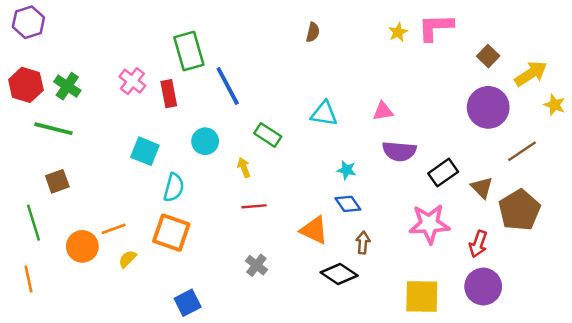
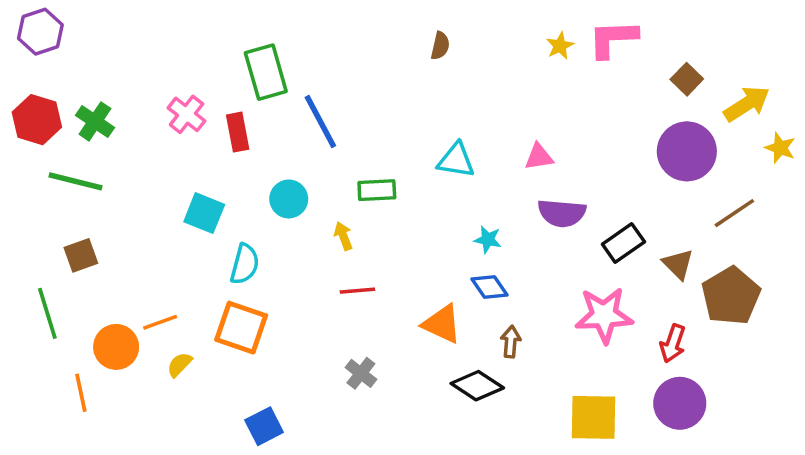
green rectangle: (268, 135) -> (377, 190), turned -36
orange line: (28, 279) -> (81, 393), moved

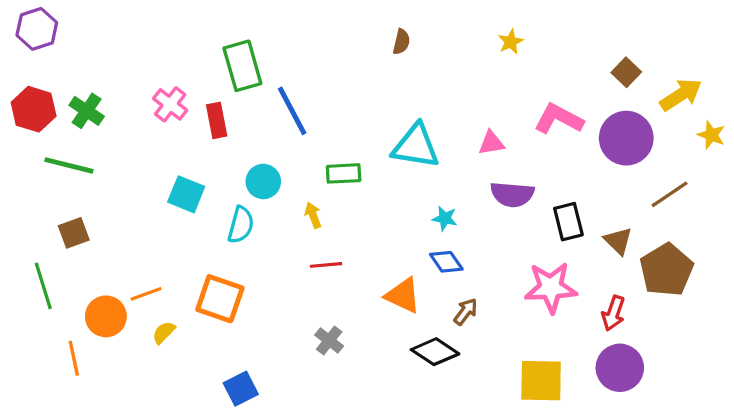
pink L-shape: (613, 39) -> (559, 119), moved, turned 30
cyan triangle: (456, 160) -> (416, 146), size x1.4
black rectangle: (623, 243) -> (568, 222), turned -69
cyan semicircle: (245, 264) -> (241, 225), moved
brown arrow: (511, 342) -> (466, 312), turned 32

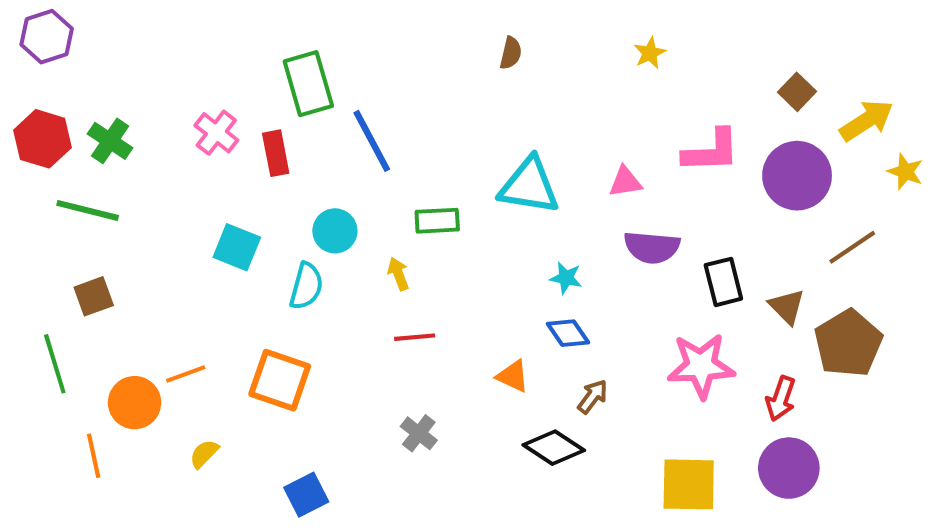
pink L-shape: (559, 119) -> (711, 151), turned 150
orange triangle: (403, 296) -> (513, 376), size x0.7
yellow semicircle: (164, 332) -> (204, 454), moved

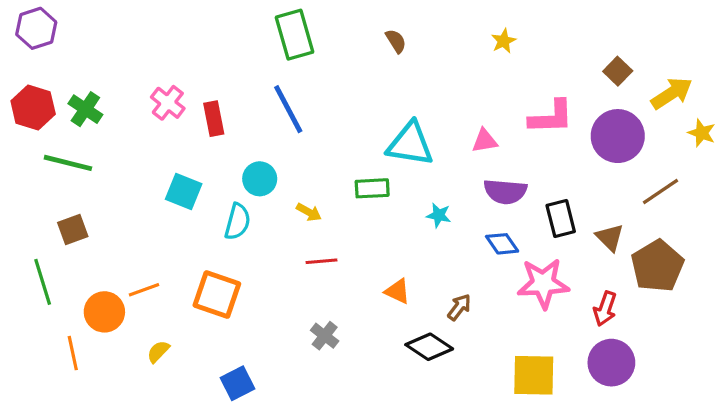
brown semicircle: (511, 53) -> (396, 41), turned -45
green rectangle: (308, 84) -> (295, 35), moved
green rectangle: (437, 221) -> (372, 188), moved
yellow arrow: (398, 274) -> (309, 212), turned 140
blue diamond: (568, 333) -> (502, 244), moved

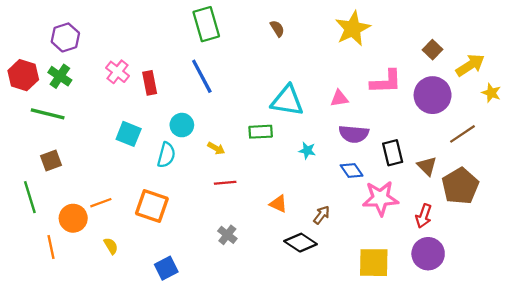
purple hexagon: (36, 28) -> (65, 37), moved
yellow star: (504, 41) -> (353, 29), size x2.0
yellow semicircle: (158, 352) -> (111, 246), turned 105

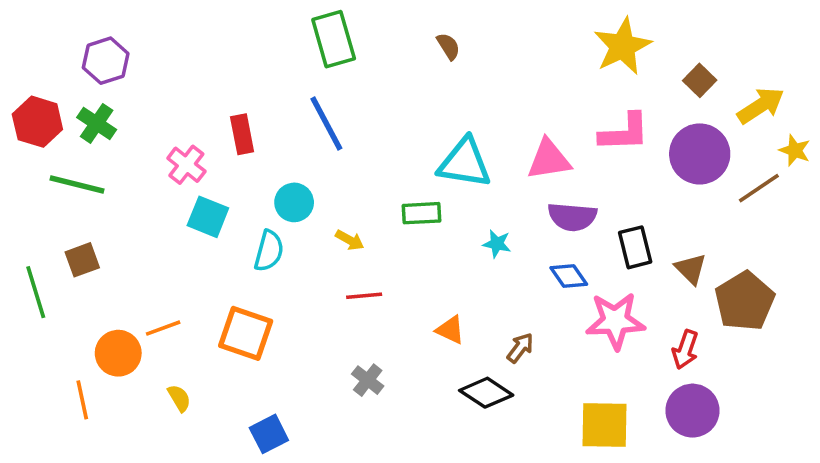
yellow star: (353, 29) -> (622, 46), moved
pink cross: (118, 72) -> (186, 165), moved
pink triangle: (339, 98) -> (549, 159), size x1.5
brown line: (462, 134) -> (759, 188), moved
green line: (30, 197) -> (36, 292), moved

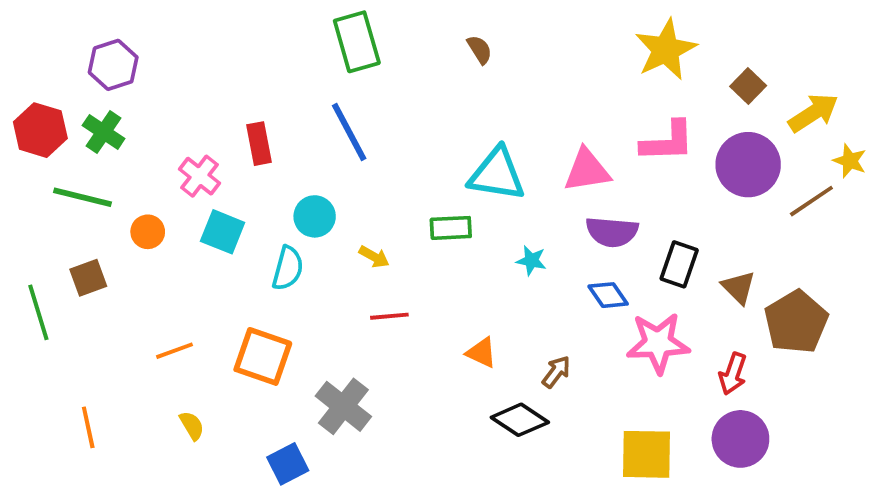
black rectangle: (635, 247) -> (679, 264), turned 33
orange circle: (118, 353) -> (148, 232), moved, size x0.7
gray cross: (368, 380) -> (343, 406), moved, size x1.6

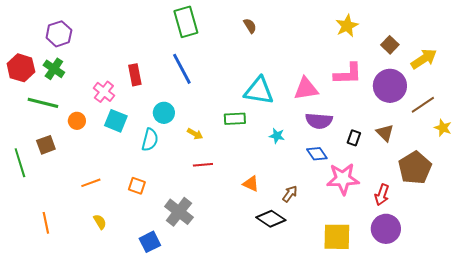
yellow star: (666, 50) -> (347, 26), size x0.7
yellow star: (850, 161) -> (443, 128), moved
black rectangle: (679, 264) -> (354, 138), size x0.7
brown triangle: (739, 287) -> (385, 133), moved
orange square: (263, 356) -> (137, 186), size x0.6

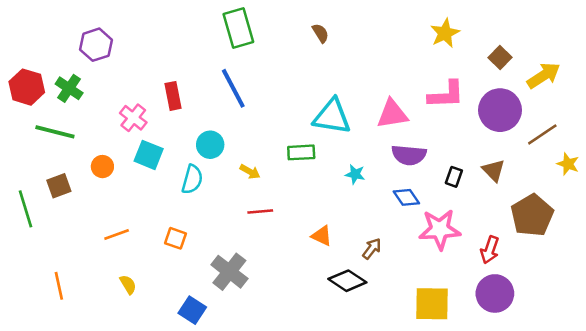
purple hexagon: (59, 34) -> (96, 45), moved
orange circle: (77, 121) -> (102, 167), moved
blue square: (150, 242) -> (192, 310), turned -30

